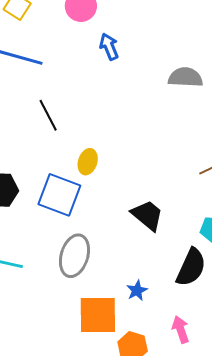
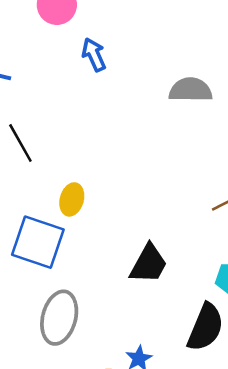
black trapezoid: (147, 215) -> (149, 264), turned 81

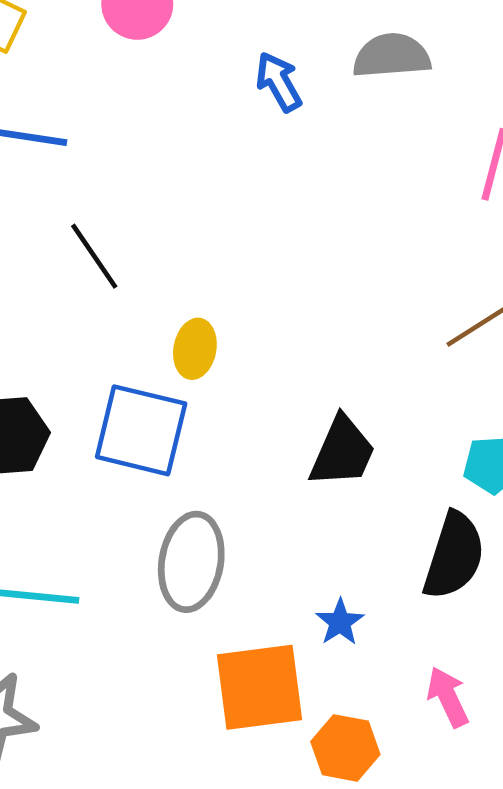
blue arrow: (94, 55) -> (279, 82), moved
gray semicircle: (191, 90) -> (392, 56), moved

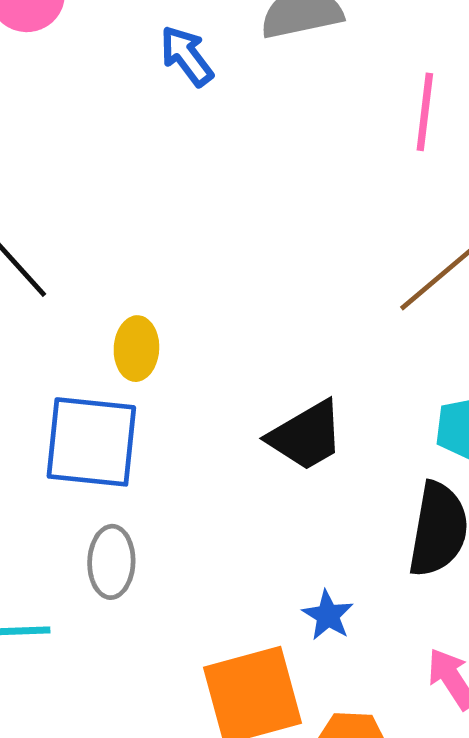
black trapezoid: (342, 452) -> (306, 436), turned 44
gray ellipse: (191, 562) -> (111, 562), moved, size x0.7

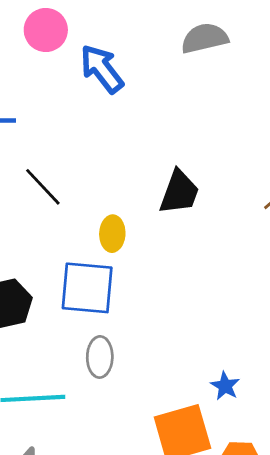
blue arrow: (187, 56) -> (102, 69), moved, size x1.4
black trapezoid: (306, 436) -> (179, 192), moved, turned -39

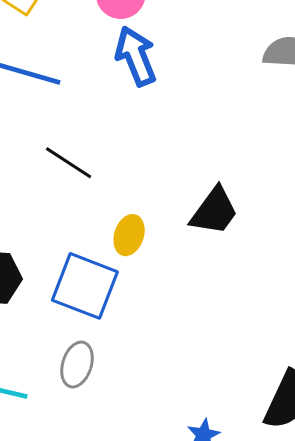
blue arrow: (102, 69) -> (136, 56), moved
black line: (43, 187) -> (69, 163), turned -30

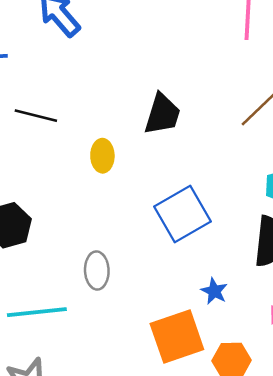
blue square: (85, 286) -> (183, 214), moved, turned -32

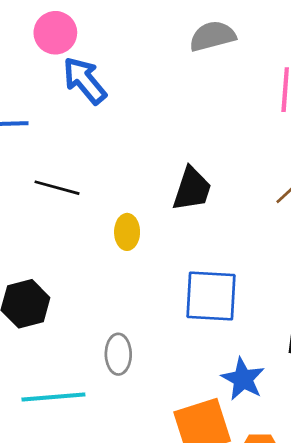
blue square: (183, 214) -> (211, 296), turned 32
blue star: (214, 291) -> (243, 379), size x1.5

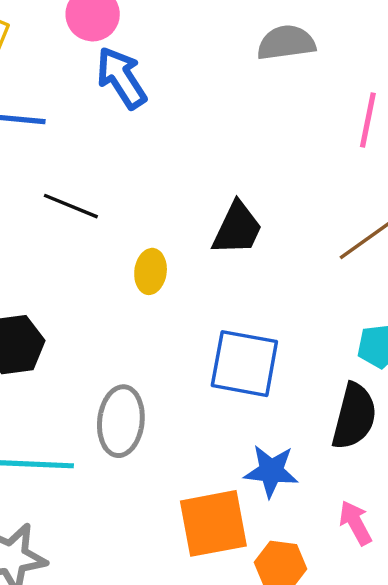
gray ellipse: (118, 354) -> (121, 421), size x1.4
blue star: (243, 379) -> (271, 471), turned -30

